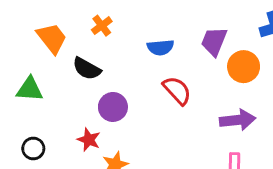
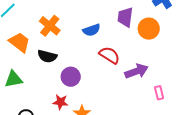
orange cross: (102, 26) -> (50, 26), size x1.5
purple arrow: (238, 120) -> (136, 71), moved

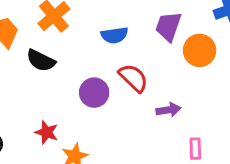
purple arrow: (136, 71) -> (168, 110), size x0.7
purple circle: (71, 77) -> (94, 93), moved

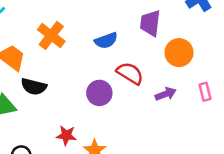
orange circle: (200, 50) -> (179, 53), moved
black semicircle: (41, 61) -> (34, 87), moved
pink rectangle: (195, 149) -> (205, 92), moved

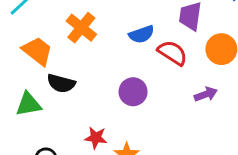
red semicircle: (130, 73) -> (172, 53), moved

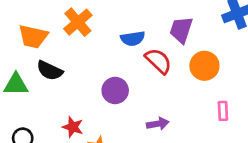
orange trapezoid: (37, 51) -> (33, 36), turned 144
purple arrow: (206, 94) -> (158, 124), moved

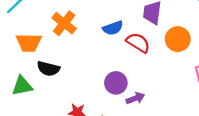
purple circle: (115, 90) -> (116, 83), moved
purple arrow: (158, 124) -> (135, 98), moved

